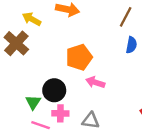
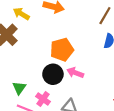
black circle: (54, 90) -> (53, 74), moved
pink cross: (60, 113) -> (43, 99), turned 32

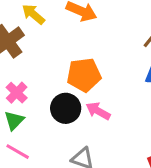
pink cross: (43, 99) -> (17, 93), moved

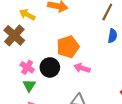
black circle: (66, 108) -> (50, 67), moved

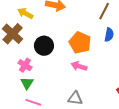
orange pentagon: (68, 47) -> (80, 43), moved, turned -30
black circle: (50, 67) -> (44, 46), moved

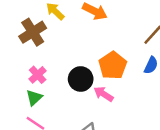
black circle: (44, 46) -> (81, 79), moved

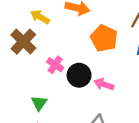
orange pentagon: (113, 65) -> (104, 38), moved
pink cross: (38, 75) -> (55, 65), moved

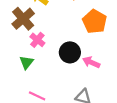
pink cross: (55, 65) -> (37, 40), moved
green triangle: (39, 103) -> (27, 62), moved

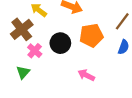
orange pentagon: (95, 22) -> (91, 35), turned 30
black circle: (70, 52) -> (60, 43), moved

